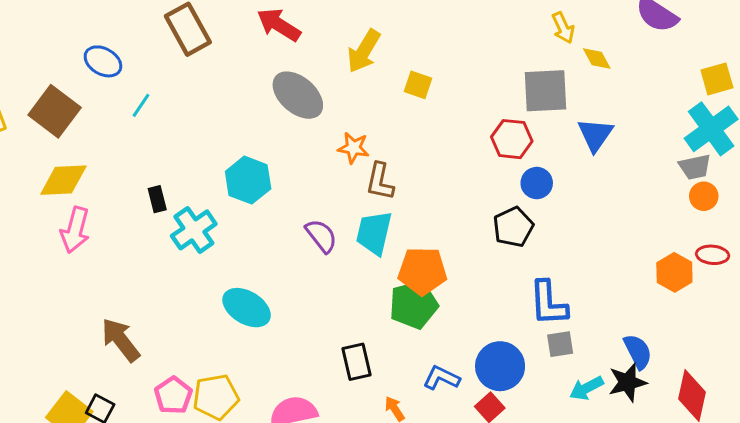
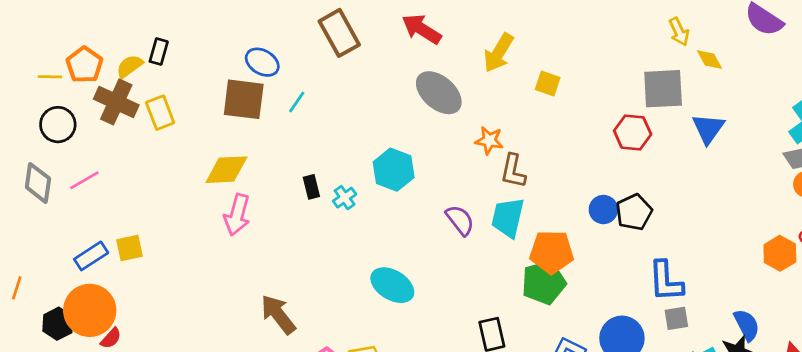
brown square: (55, 111) -> (244, 99), moved, turned -30
blue circle: (537, 183) -> (603, 210), moved
cyan cross: (194, 230) -> (345, 198), moved, size x0.6

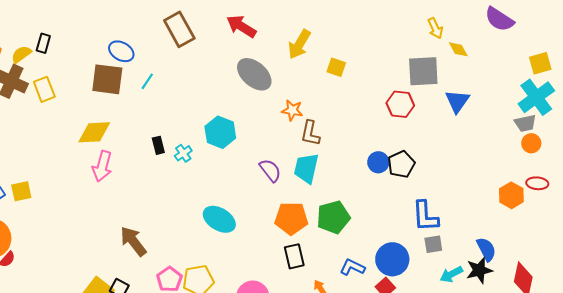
orange pentagon: (552, 252) -> (291, 218), moved

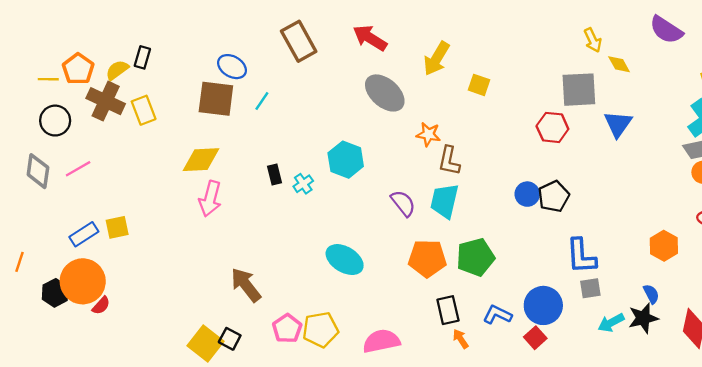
orange hexagon: (511, 195) -> (664, 246), moved
blue semicircle: (486, 249) -> (651, 294), size x0.7
black rectangle: (294, 256) -> (448, 310), moved

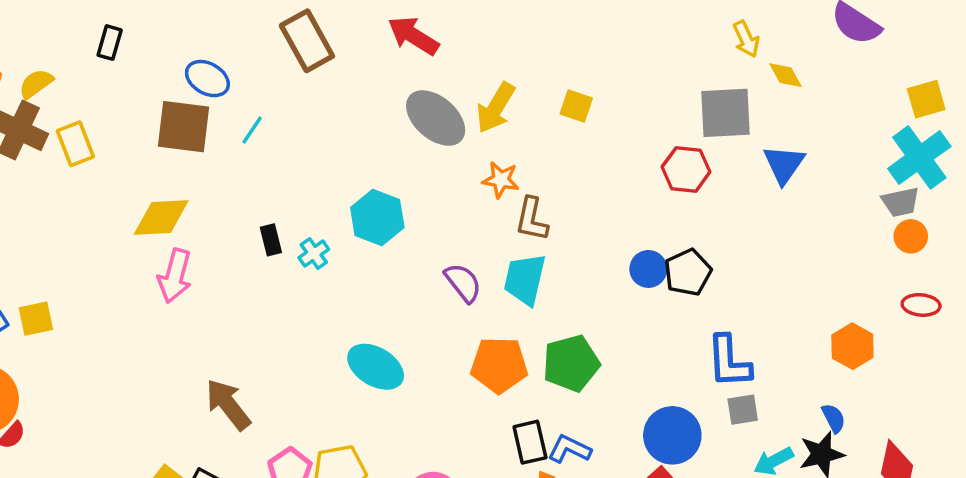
black rectangle: (142, 57) -> (110, 43), moved
yellow arrow: (436, 59) -> (496, 108), moved
blue L-shape: (497, 315) -> (569, 449), moved

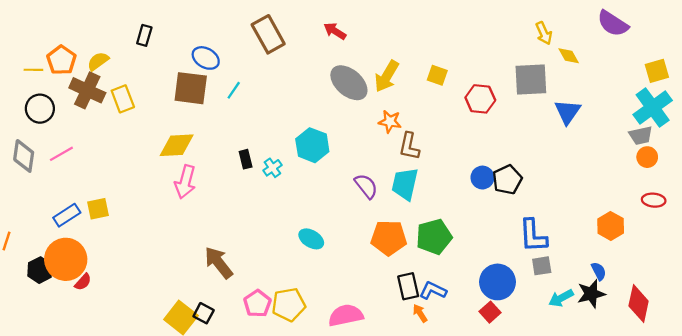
red arrow: (413, 36) -> (335, 31), size x0.7
red hexagon: (686, 169) -> (480, 99), moved
cyan ellipse: (376, 367) -> (311, 239), size x0.7

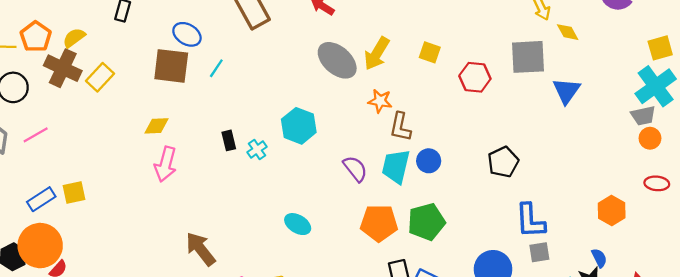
yellow rectangle: (123, 99) -> (100, 77), turned 64
yellow diamond: (177, 145) -> (156, 126), size x0.7
blue circle: (482, 178) -> (429, 161), moved

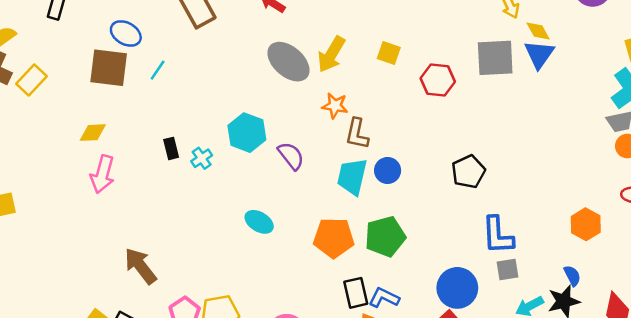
blue triangle: (566, 91) -> (539, 54), moved
purple semicircle: (355, 169) -> (291, 156), moved
cyan ellipse: (298, 224) -> (259, 222), moved

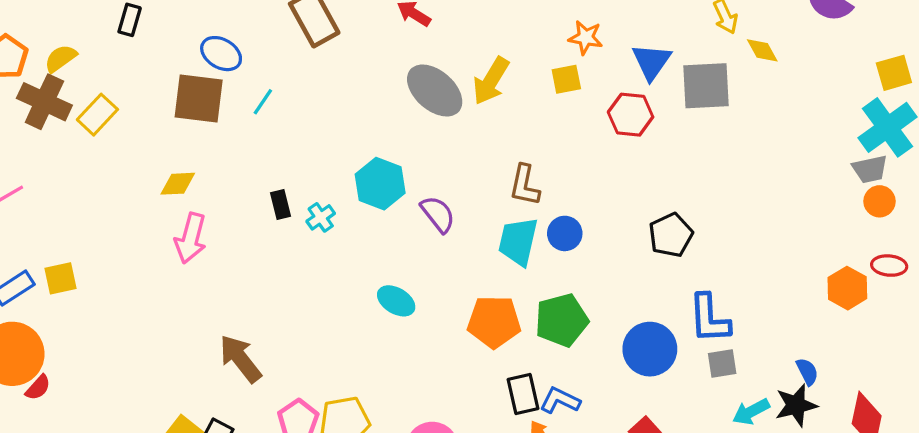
yellow square: (389, 53) -> (566, 79), turned -30
blue triangle: (539, 54) -> (651, 62), moved
orange star: (335, 106) -> (586, 38), moved
orange hexagon: (586, 224) -> (847, 288), moved
blue circle: (457, 288) -> (650, 349), moved

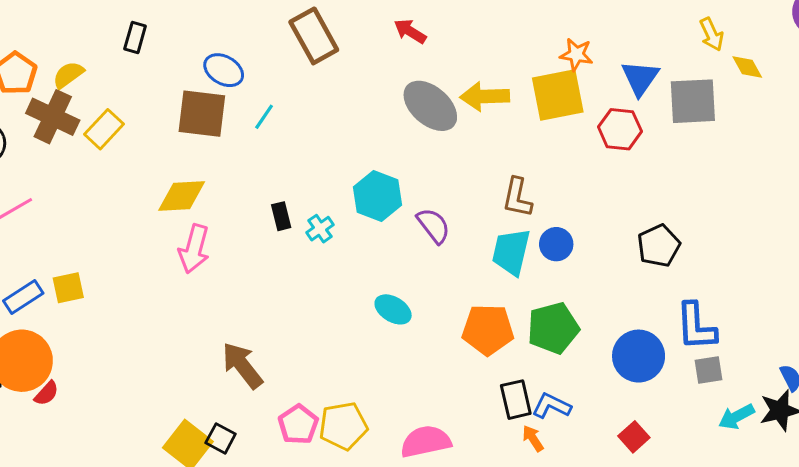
yellow square: (566, 79) -> (558, 95), size x1.8
yellow arrow: (491, 81) -> (485, 97), turned 57
yellow diamond: (178, 184) -> (182, 196), size x1.4

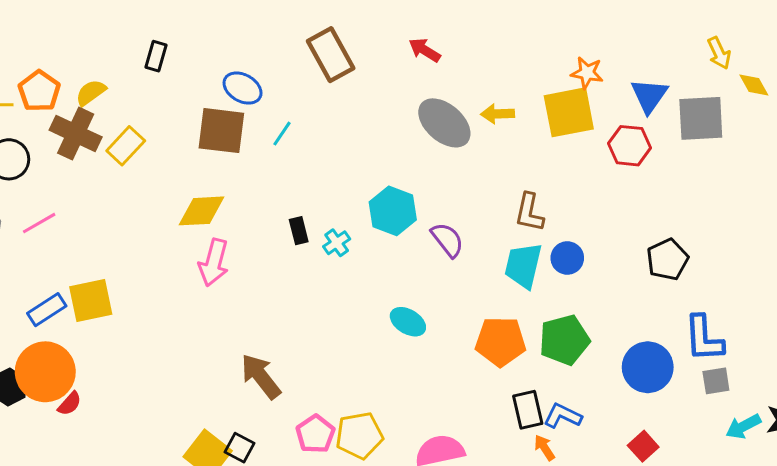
yellow arrow: (485, 97) -> (497, 114), size x0.7
yellow square: (68, 288) -> (91, 300), size x1.4

